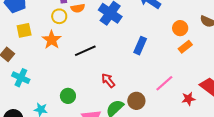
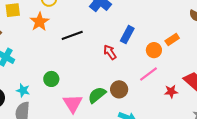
orange circle: (180, 28) -> (154, 50), moved
red arrow: (108, 80) -> (110, 52), moved

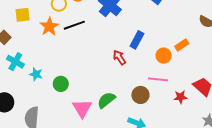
black line: (72, 35) -> (74, 25), moved
pink line: (148, 74) -> (158, 79), turned 42
brown circle: (119, 89) -> (140, 95), moved
cyan star: (23, 90) -> (36, 74), moved

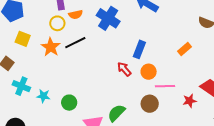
yellow square: (23, 15) -> (23, 39), turned 35
orange circle: (164, 56) -> (149, 72), moved

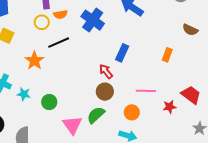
orange star: (51, 47) -> (34, 61), moved
orange rectangle: (184, 49) -> (167, 55), turned -32
orange circle: (149, 72) -> (132, 112), moved
brown circle: (150, 104) -> (105, 92), moved

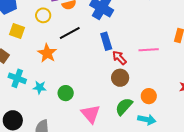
yellow circle: (42, 22) -> (43, 15), moved
blue rectangle: (122, 53) -> (106, 41), moved, turned -36
pink line: (146, 91) -> (149, 50), moved
green semicircle: (96, 115) -> (124, 106), moved

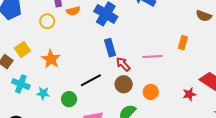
yellow square: (17, 31) -> (23, 49), moved, turned 35
black line: (70, 33) -> (91, 80), moved
orange circle: (149, 96) -> (151, 92), moved

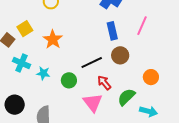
pink line: (152, 56) -> (142, 26), moved, turned -66
red arrow: (123, 64) -> (104, 83), moved
brown circle: (124, 84) -> (120, 55), moved

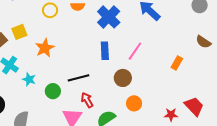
brown circle: (120, 55) -> (123, 78), moved

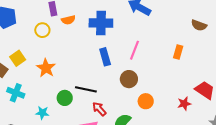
blue cross: (109, 17) -> (101, 23), turned -30
black line: (79, 78) -> (86, 89), turned 40
cyan star: (29, 79) -> (42, 113), moved
green circle: (53, 91) -> (65, 98), moved

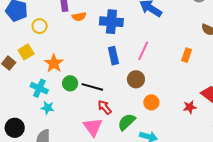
yellow circle: (42, 30) -> (40, 26), moved
cyan cross: (16, 93) -> (39, 88), moved
green circle: (65, 98) -> (70, 83), moved

